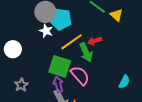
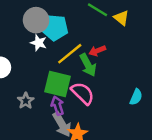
gray star: (21, 85) -> (26, 101), moved

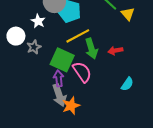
white star: (39, 43) -> (38, 21), moved
red arrow: (97, 51) -> (115, 51), moved
gray star: (26, 101) -> (34, 47), moved

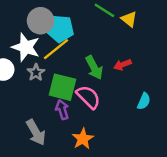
white star: (38, 21) -> (26, 47), size x1.6
yellow line: (78, 36) -> (56, 49), moved
gray star: (34, 47) -> (36, 72), moved
gray arrow: (59, 95) -> (36, 132), moved

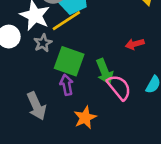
green arrow: (94, 68) -> (105, 72), moved
pink semicircle: (88, 97) -> (119, 87), moved

